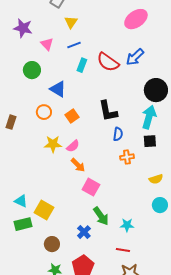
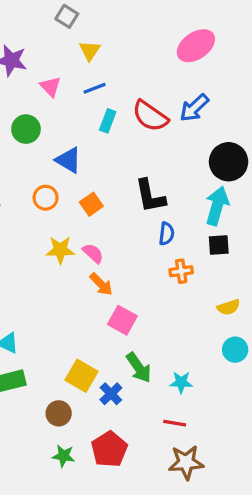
pink semicircle: (73, 146) -> (93, 253), turned -96
yellow square: (44, 210) -> (82, 376), moved

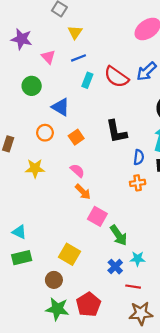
blue semicircle: (166, 234) -> (139, 157), moved
yellow star: (60, 250) -> (35, 168), moved
green arrow: (139, 368) -> (119, 235), moved
blue cross: (111, 394) -> (115, 267), moved
green star: (64, 456) -> (57, 309), size x1.5

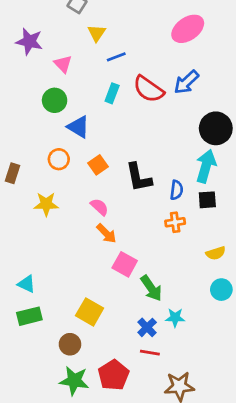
blue line: (78, 58) -> (116, 57), moved
green circle: (32, 86) -> (55, 100), moved
black L-shape: (116, 132) -> (139, 177), moved
red line: (133, 287) -> (150, 353), moved

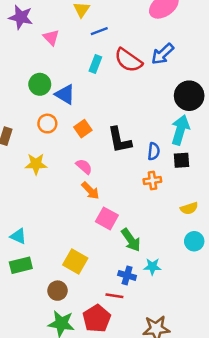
green circle: (55, 100) -> (40, 84), moved
blue cross: (147, 327) -> (127, 275), turned -30
red line: (150, 353) -> (114, 296), moved

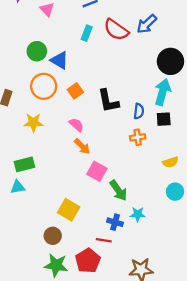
orange circle: (47, 124) -> (44, 86), size x1.5
cyan triangle: (18, 236) -> (18, 187), turned -35
green rectangle: (21, 265) -> (24, 164), moved

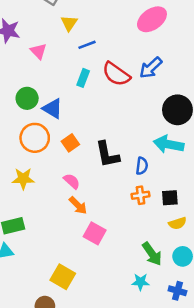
cyan arrow: (163, 92) -> (169, 144), turned -95
black square: (164, 119) -> (170, 198), moved
green arrow: (118, 190) -> (152, 254), moved
blue cross: (115, 222) -> (177, 291), moved

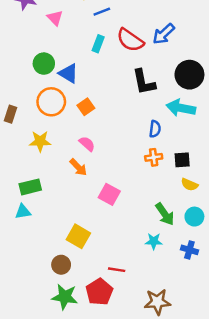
black L-shape: (107, 154) -> (144, 82), moved
orange arrow: (78, 205) -> (78, 167), moved
yellow semicircle: (177, 223) -> (189, 184), turned 42

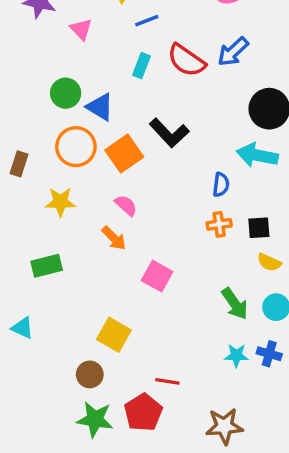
black L-shape: (144, 82) -> (169, 133), moved, turned -32
orange square: (86, 107) -> (124, 154), size x1.5
cyan triangle: (23, 212) -> (22, 328), moved, turned 35
cyan star: (154, 241) -> (236, 355), moved

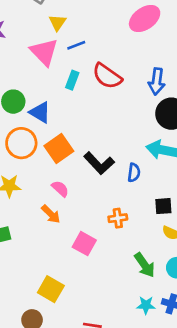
pink triangle: (81, 29) -> (44, 52), moved, size x1.6
blue arrow: (233, 52) -> (157, 81), moved, turned -40
black L-shape: (169, 133) -> (99, 163), moved
orange cross: (219, 224) -> (118, 218), moved

